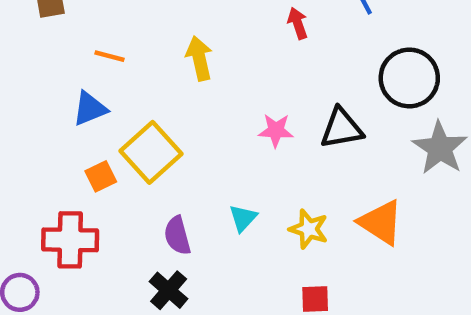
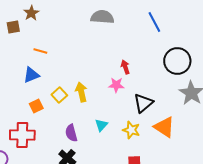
red arrow: (298, 23) -> (125, 67), moved
yellow arrow: (199, 58) -> (81, 92), moved
black triangle: (341, 128) -> (143, 103), moved, turned -30
yellow square: (151, 152) -> (59, 95), size x0.6

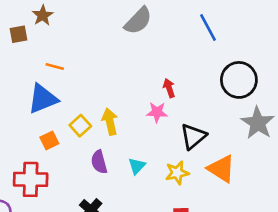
gray semicircle: (102, 17) -> (138, 21), turned 130
blue triangle: (31, 75) -> (43, 99), size x1.4
yellow star: (131, 130) -> (177, 173), turned -30
purple semicircle: (71, 133) -> (99, 162), moved

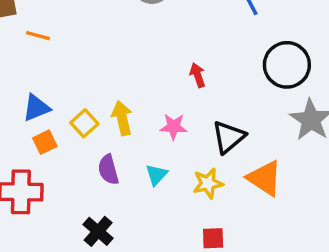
orange line: (55, 67) -> (38, 36), moved
blue triangle: (43, 99) -> (36, 108), moved, size x0.7
pink star: (157, 112) -> (174, 127), moved

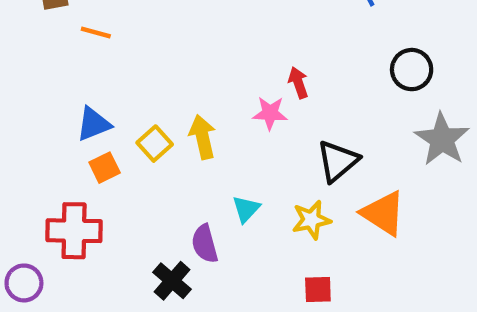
black circle: (287, 65) -> (412, 70), size x0.7
pink star: (174, 127) -> (270, 113), moved
purple semicircle: (108, 170) -> (205, 244), moved

